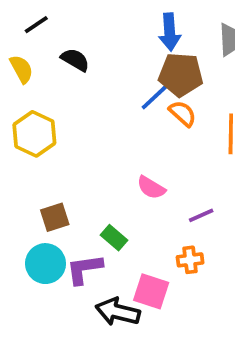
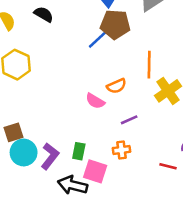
orange semicircle: (183, 113) -> (116, 86), moved, turned 114
brown square: (55, 217) -> (13, 132), moved
green rectangle: (114, 238) -> (79, 151), moved, turned 60
purple L-shape: (84, 269) -> (50, 156), turned 136

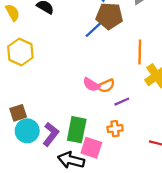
orange semicircle: (116, 86) -> (106, 86), moved
green rectangle: (79, 151) -> (77, 130), size x1.6

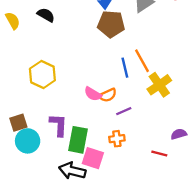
blue line: (94, 29) -> (125, 68), moved, turned -60
yellow hexagon: (20, 52) -> (42, 75), moved
orange line: (140, 52) -> (142, 61), turned -30
purple L-shape: (51, 134) -> (58, 125), moved, turned -35

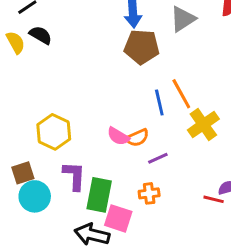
black semicircle: (46, 15) -> (41, 35), moved
yellow hexagon: (42, 75) -> (54, 132), moved
red line: (159, 154) -> (214, 199), moved

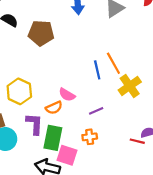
brown pentagon: (142, 47) -> (41, 33), moved
orange semicircle: (137, 138) -> (54, 108), moved

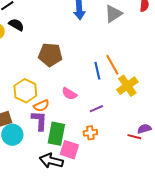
brown pentagon: (41, 33) -> (50, 55), moved
orange semicircle: (54, 108) -> (41, 106), moved

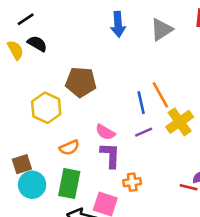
yellow hexagon: (25, 91) -> (46, 108), moved
purple line: (96, 109) -> (144, 132), moved
purple L-shape: (39, 121) -> (110, 155), moved
green rectangle: (56, 134) -> (69, 183), moved

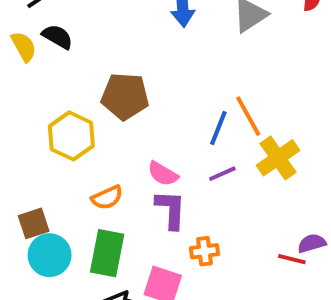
blue line: (141, 103) -> (218, 128), turned 35

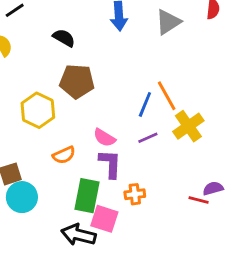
black semicircle: (57, 37) -> (64, 38), moved
green rectangle: (107, 253) -> (87, 196), moved

